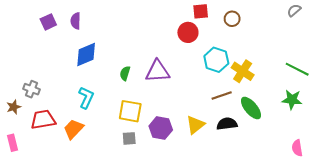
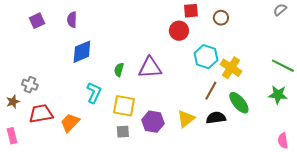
purple square: (48, 22) -> (37, 21), moved
brown line: (222, 95) -> (211, 91), turned -42
cyan L-shape: (86, 98) -> (94, 93), moved

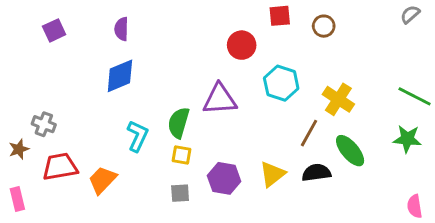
purple semicircle: (72, 20) -> (121, 29), moved
red circle: (179, 31) -> (242, 45), moved
cyan hexagon: (206, 57) -> (281, 83), moved
green semicircle: (119, 70) -> (179, 123), moved, size x1.5
yellow square: (124, 106) -> (182, 155), size x0.6

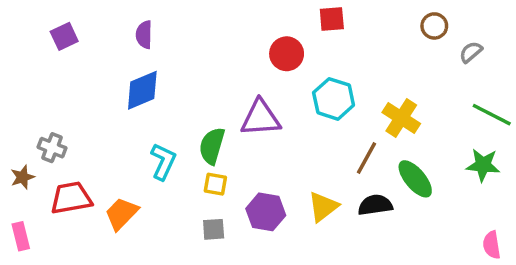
gray semicircle: (410, 14) -> (471, 52), moved
brown circle: (324, 26) -> (434, 26), moved

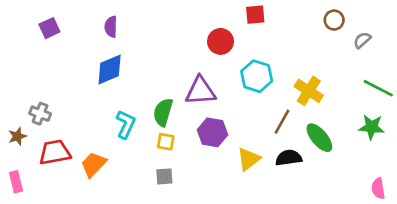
purple hexagon: (266, 212) -> (212, 132), moved

